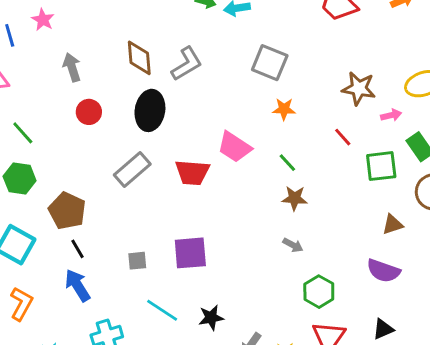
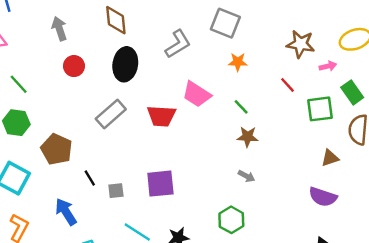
gray L-shape: (187, 64) -> (178, 44), moved
black line: (78, 249) -> (90, 178), moved
green hexagon: (319, 292) -> (231, 220), moved

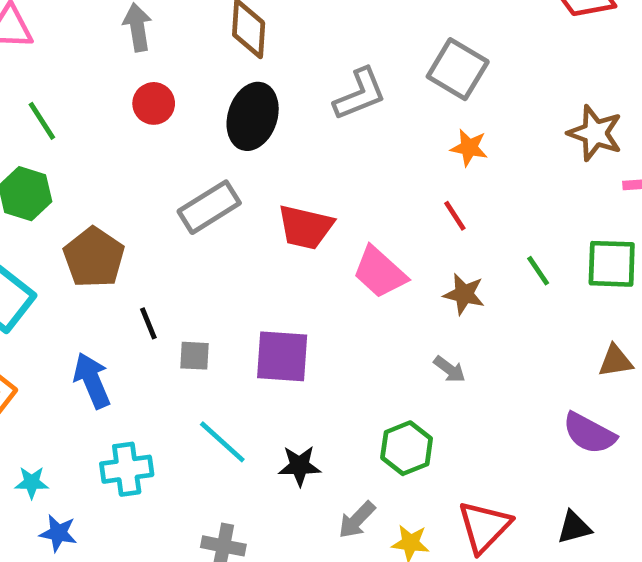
red line: (287, 85) -> (455, 216), moved
pink trapezoid: (197, 94) -> (380, 272), moved
green line: (241, 107) -> (538, 271), moved

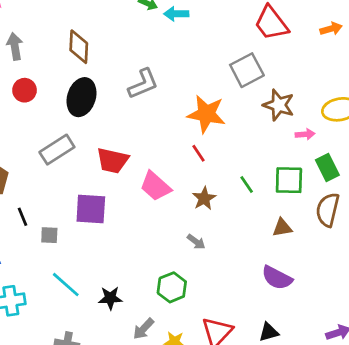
gray square: (458, 69) -> (247, 70), moved, turned 32
orange star: (469, 148) -> (206, 114), size x1.8
brown star: (464, 294) -> (204, 198), turned 30
purple square: (282, 356) -> (91, 209), moved
brown triangle: (615, 361) -> (282, 228), moved

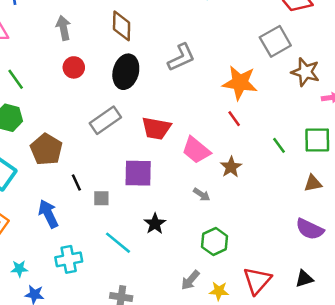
brown star: (204, 198) -> (231, 167), moved
gray arrow: (196, 242) -> (202, 195), moved
black star: (110, 298) -> (155, 224), moved, turned -30

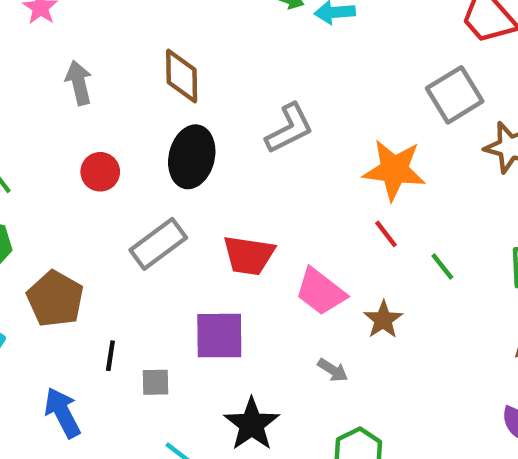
red circle: (74, 67) -> (100, 172), moved
green line: (279, 145) -> (442, 267), moved
black line: (76, 182) -> (110, 356), turned 35
black star: (155, 224) -> (252, 424), size x1.4

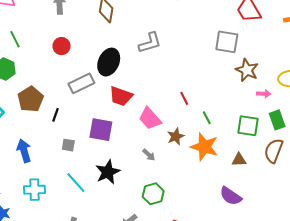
gray square: (455, 95) -> (227, 42), turned 30
black ellipse: (192, 157) -> (109, 62), moved
orange star: (394, 170) -> (204, 147), moved
black line: (110, 356) -> (55, 115), moved

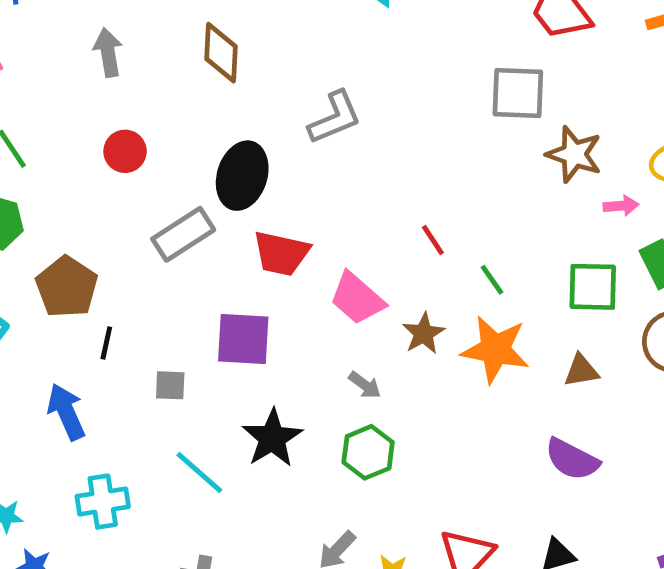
black line: (55, 115) -> (106, 343), moved
green hexagon: (153, 194) -> (368, 452), moved

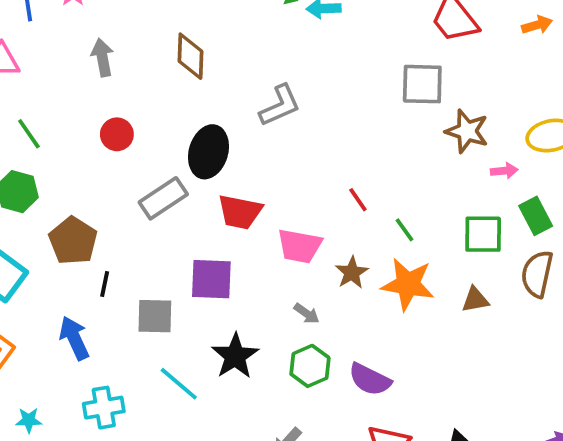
pink trapezoid: (357, 298) -> (300, 246), turned -30
gray square: (170, 385) -> (155, 316), size x1.5
purple semicircle: (572, 459) -> (370, 379), moved

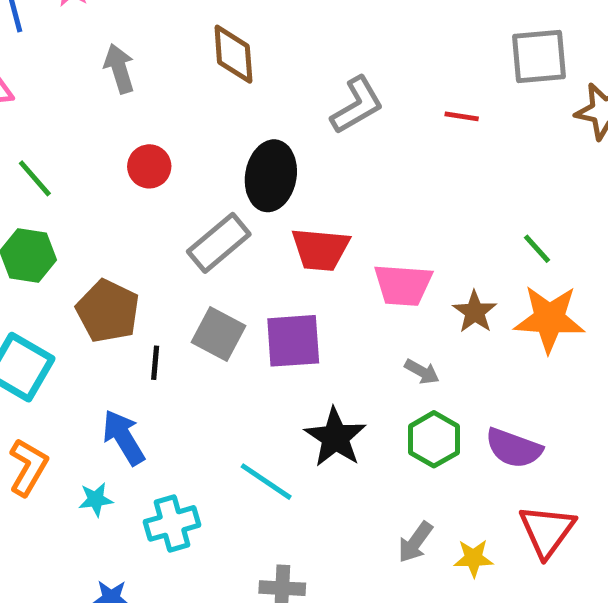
red line: (358, 200) -> (462, 116), moved, turned -40
gray square: (155, 316) -> (219, 334), moved, turned 33
cyan star: (29, 420) -> (96, 499), moved

